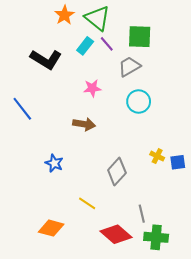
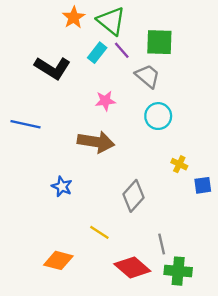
gray trapezoid: (129, 67) -> (148, 76), turned 70
blue line: (22, 109) -> (26, 124), turned -40
brown arrow: (84, 124) -> (96, 142), size x1.4
yellow cross: (157, 156) -> (179, 164), moved

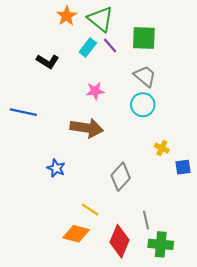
black L-shape: (53, 68) -> (48, 61), size x0.7
gray trapezoid: (148, 76) -> (145, 76), moved
orange diamond: (58, 260) -> (76, 234), moved
red diamond: (132, 268) -> (120, 241), turned 72

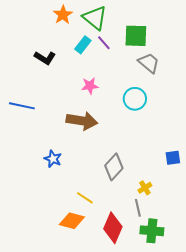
gray trapezoid: (145, 76) -> (149, 63), moved
yellow cross: (162, 148) -> (145, 188), moved, turned 32

